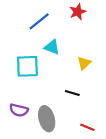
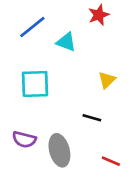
blue line: (39, 21) -> (32, 27), moved
cyan triangle: (52, 47) -> (66, 42), moved

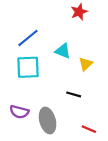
blue line: (32, 27) -> (28, 38), moved
cyan triangle: (66, 42) -> (63, 51), moved

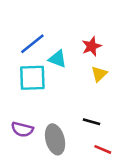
red star: (79, 12) -> (92, 46), moved
cyan triangle: (63, 51) -> (58, 59), moved
black line: (74, 94) -> (92, 122), moved

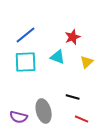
cyan triangle: (58, 59) -> (58, 57), moved
yellow triangle: (99, 74) -> (87, 62), moved
purple semicircle: (22, 129) -> (19, 117), moved

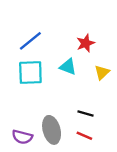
red line: (82, 119) -> (84, 136), moved

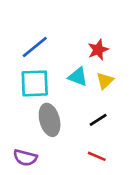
yellow triangle: (102, 72) -> (105, 81), moved
black line: (86, 113) -> (98, 120), moved, turned -49
gray ellipse: (52, 130) -> (50, 120), moved

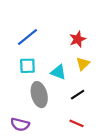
cyan triangle: (78, 77) -> (58, 72), moved
cyan square: (35, 83) -> (27, 66), size x0.7

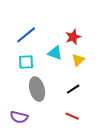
cyan triangle: (58, 72) -> (55, 53), moved

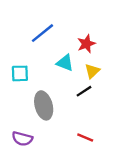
blue line: (26, 35) -> (42, 33), moved
cyan square: (26, 62) -> (20, 73), moved
black line: (73, 89) -> (84, 91), moved

